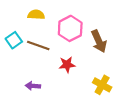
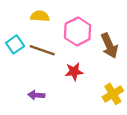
yellow cross: (102, 85) -> (113, 94), turned 30

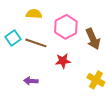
yellow cross: (113, 94) -> (96, 80), turned -30

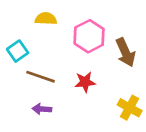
brown line: (36, 43) -> (40, 77), moved

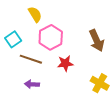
yellow semicircle: (46, 19) -> (35, 14), turned 56
pink hexagon: (89, 36) -> (51, 37), moved

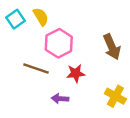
cyan square: (13, 39) -> (16, 19), moved
purple arrow: (32, 84) -> (60, 99), moved

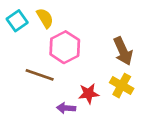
red star: (76, 73) -> (89, 93), moved
yellow cross: (115, 96) -> (122, 86), moved

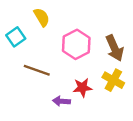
cyan square: (17, 21) -> (16, 37), moved
pink hexagon: (65, 47) -> (76, 44), moved

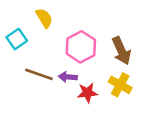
purple arrow: (61, 101) -> (68, 77), moved

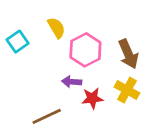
yellow semicircle: (44, 18) -> (56, 28), moved
brown line: (39, 74) -> (47, 116), moved, turned -44

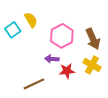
yellow semicircle: (56, 28) -> (31, 20), moved

